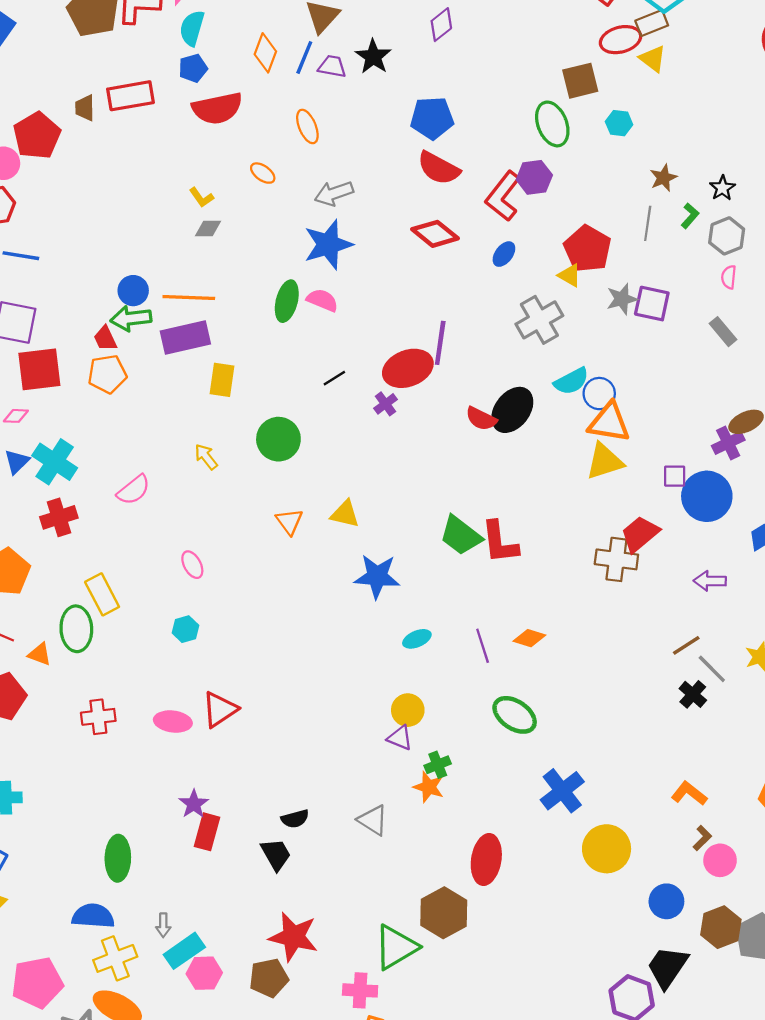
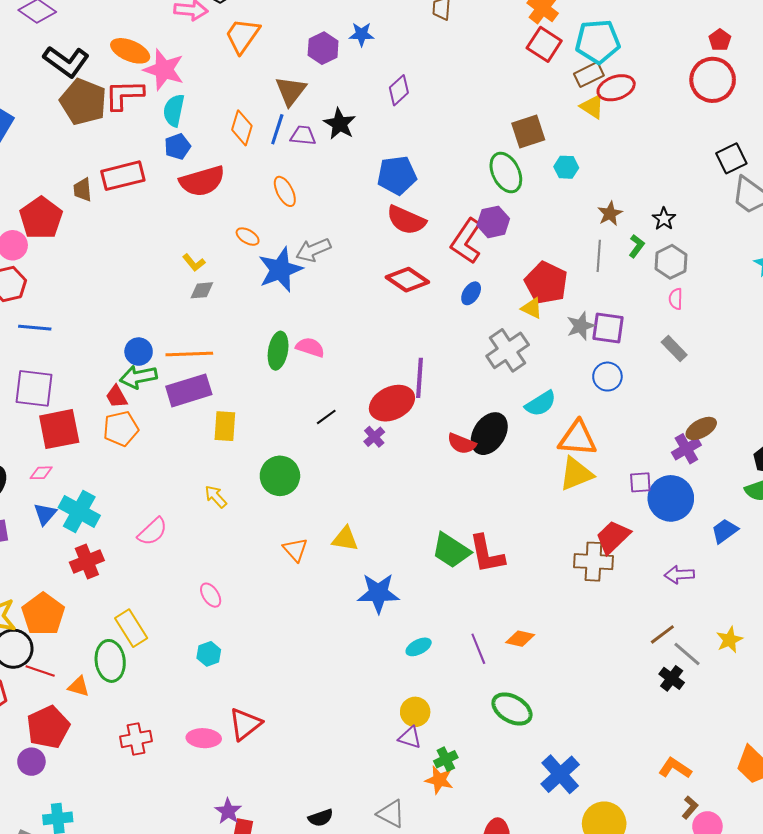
red ellipse: (620, 40) -> (616, 88), moved
blue star: (328, 245) -> (280, 270), moved
blue circle: (599, 394) -> (607, 377), moved

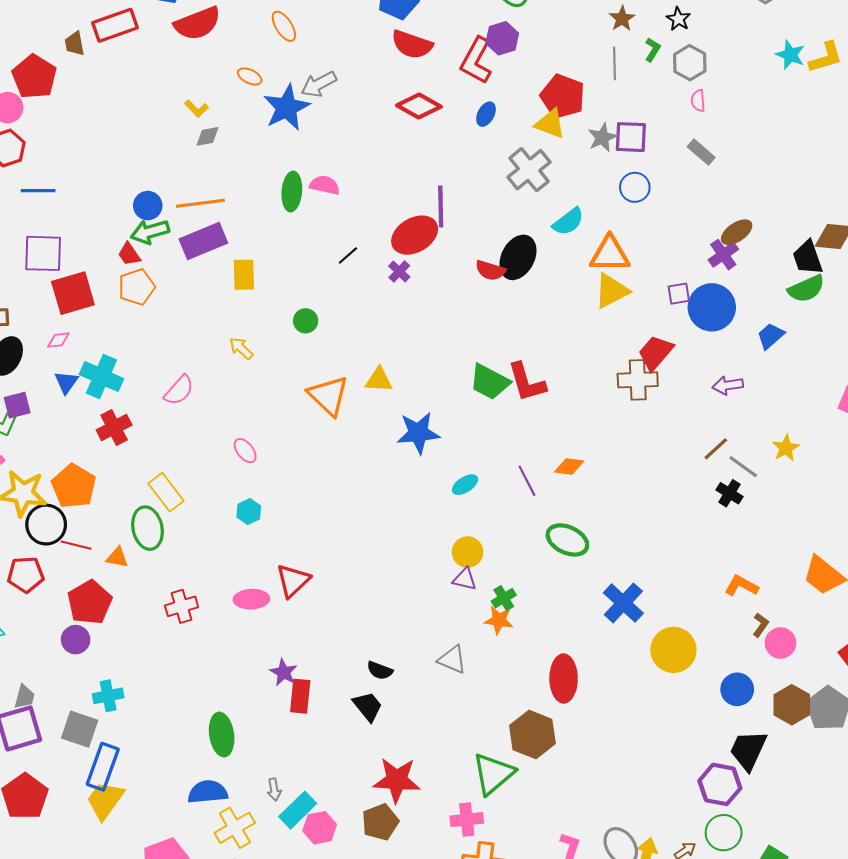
yellow triangle: (532, 308) -> (550, 124), size x1.4
green circle: (280, 476) -> (306, 321), size x0.6
orange triangle: (295, 550) -> (328, 396), size x1.6
black semicircle: (321, 818) -> (380, 670), turned 45

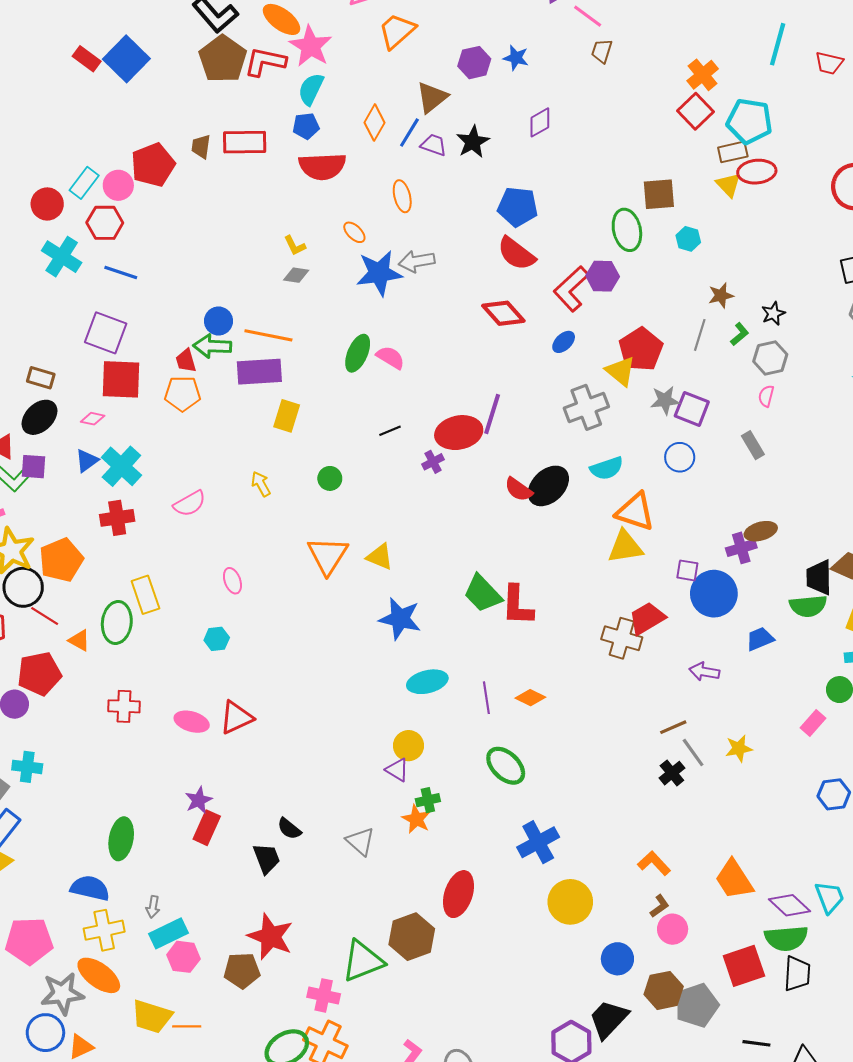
cyan ellipse: (465, 485) -> (427, 682), size x1.5

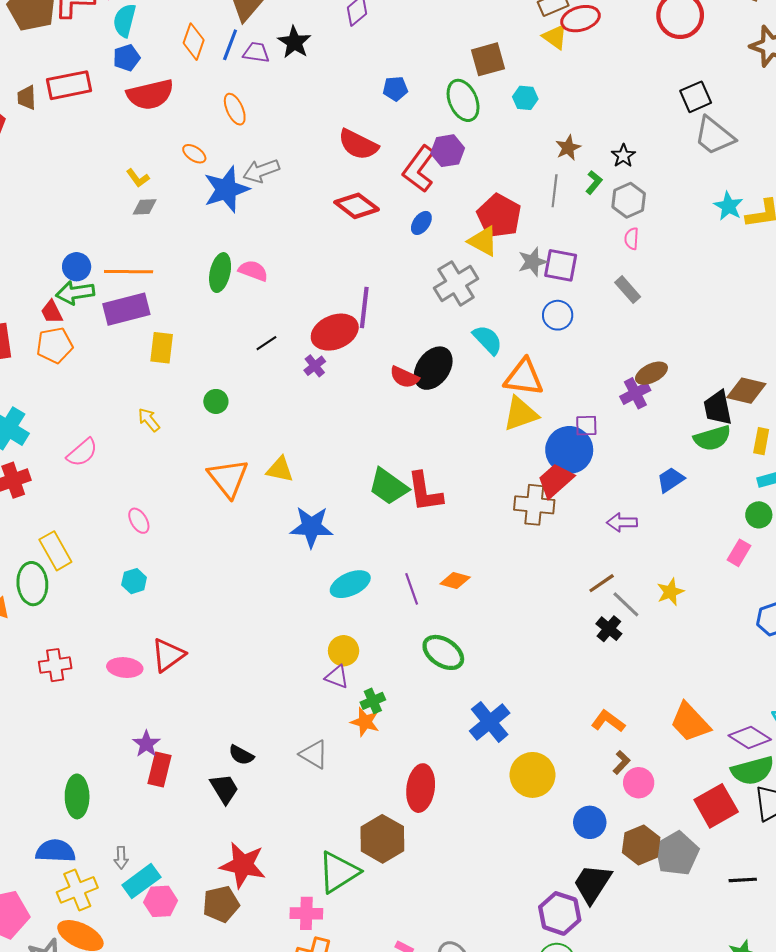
blue pentagon: (518, 207) -> (395, 89), moved, size x0.6
cyan semicircle: (607, 468) -> (488, 340), turned -104
blue circle: (714, 594) -> (569, 450), moved

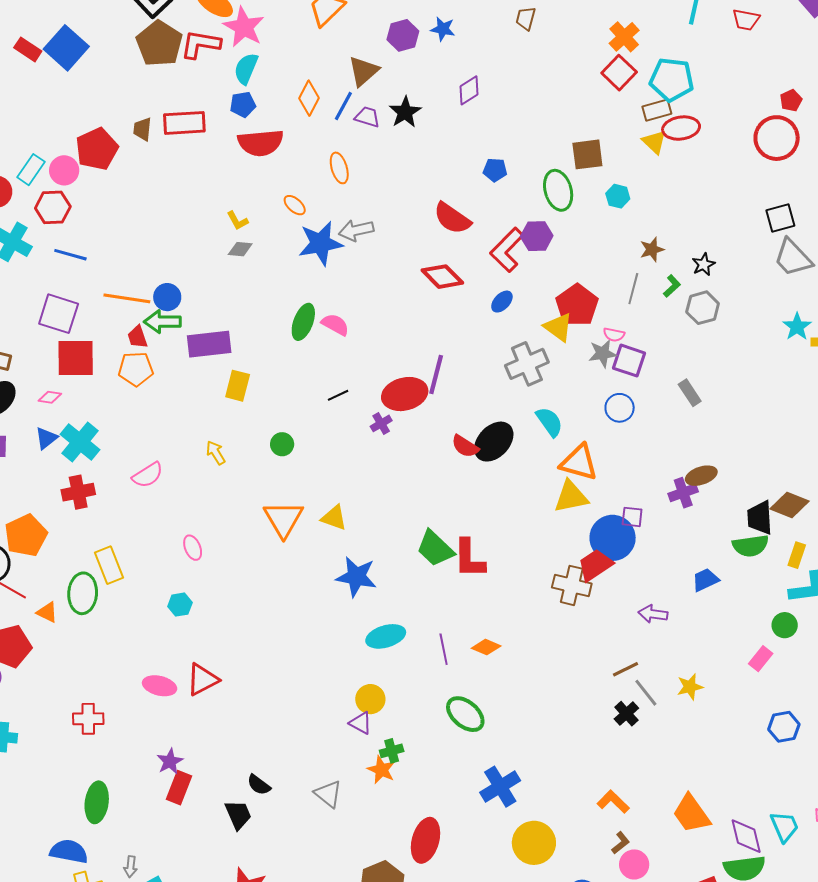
pink semicircle: (632, 239) -> (614, 335), moved, turned -90
orange line: (129, 272) -> (127, 298), moved
red cross: (55, 665) -> (88, 719), moved
purple diamond: (750, 737) -> (746, 836), turned 36

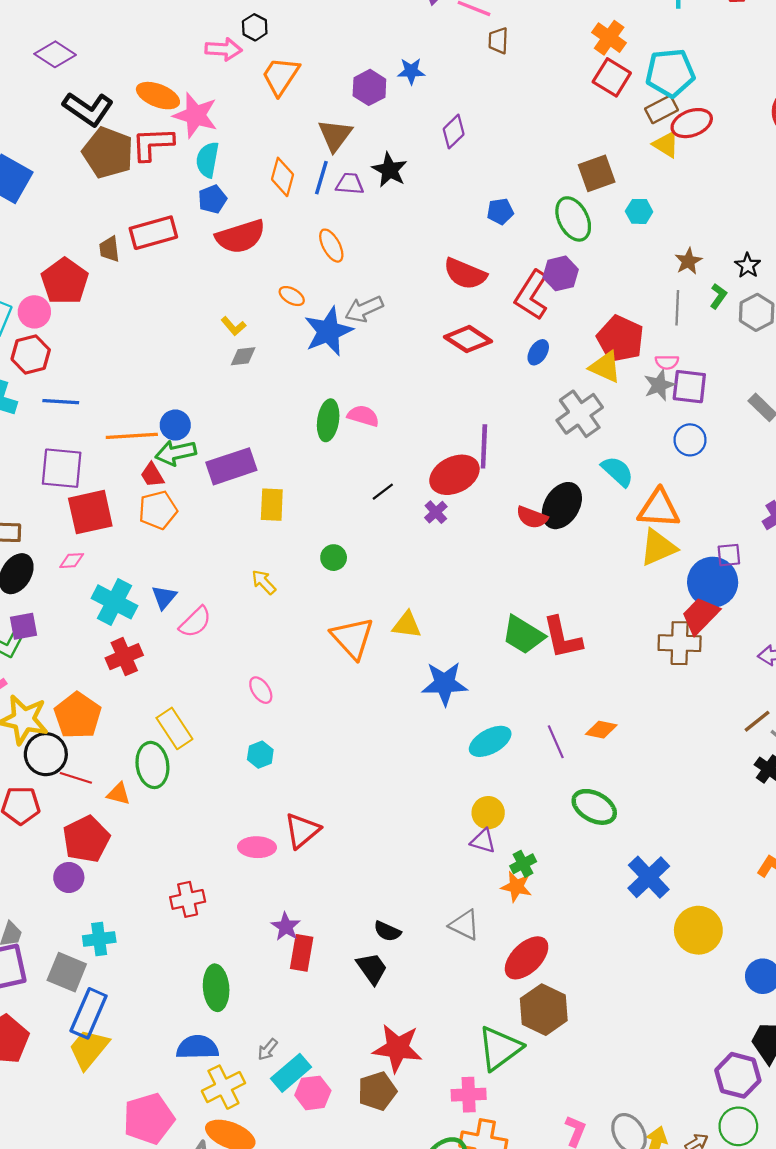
blue triangle: (46, 438) -> (164, 597), moved
red ellipse: (426, 840) -> (527, 958), moved, turned 42
gray arrow: (131, 867) -> (268, 1049), turned 45

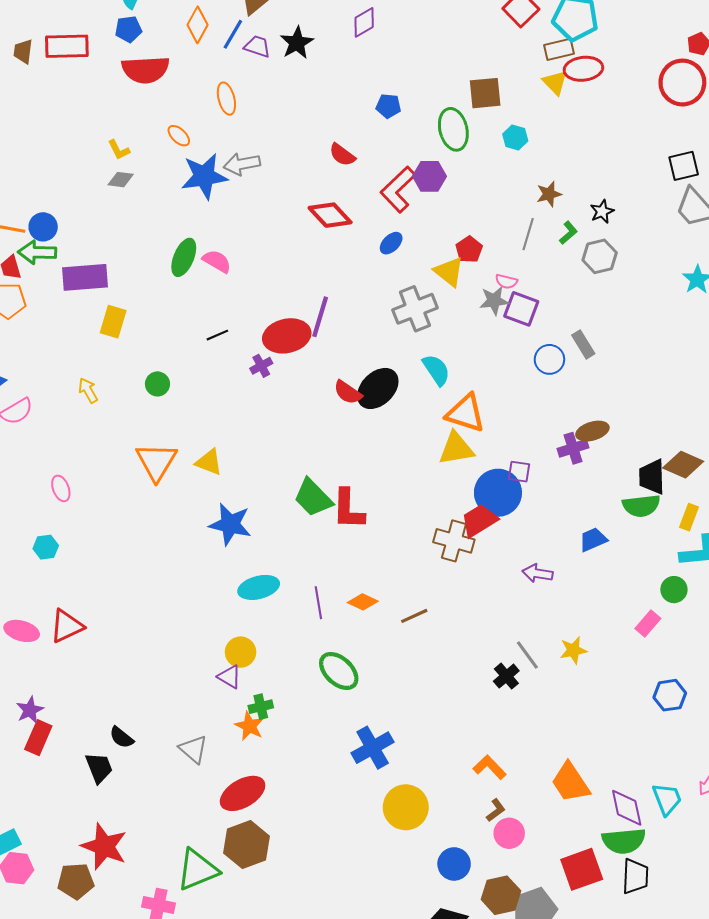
red semicircle: (465, 274) -> (342, 155), size x0.7
red pentagon: (620, 339) -> (469, 250), size x0.6
blue circle: (690, 440) -> (549, 359), moved
brown line: (757, 721) -> (414, 616), moved

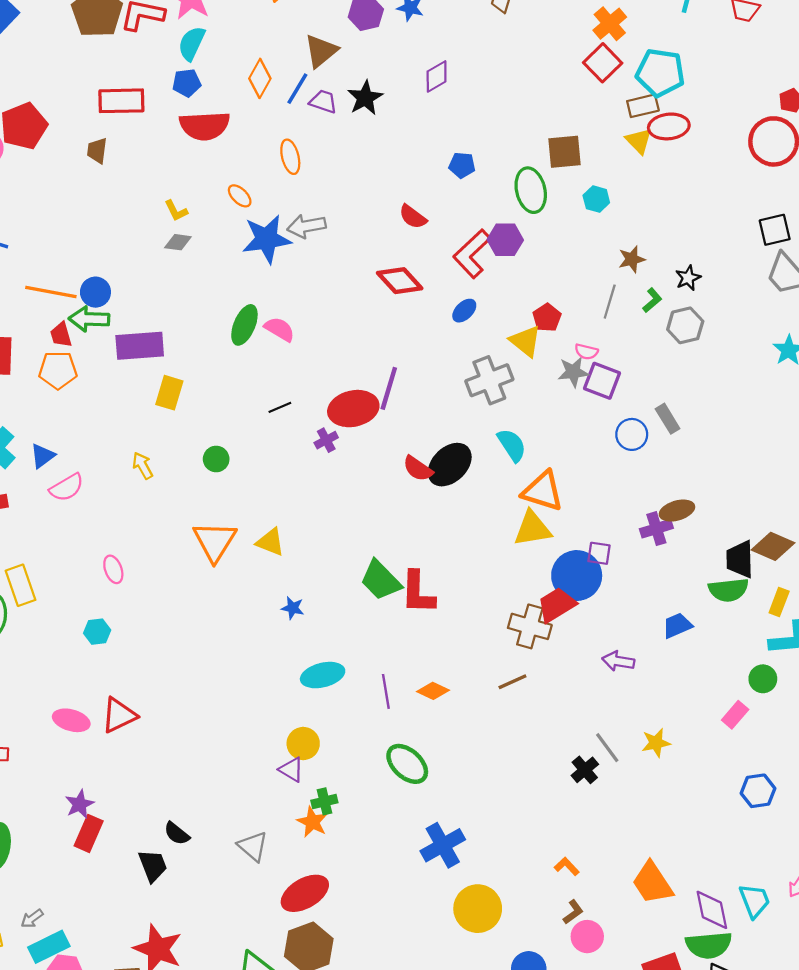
brown trapezoid: (23, 51) -> (97, 151), moved
blue star: (230, 524) -> (293, 608), size x0.5
brown line: (414, 616) -> (512, 682), moved
orange L-shape: (490, 767) -> (567, 866), size x0.7

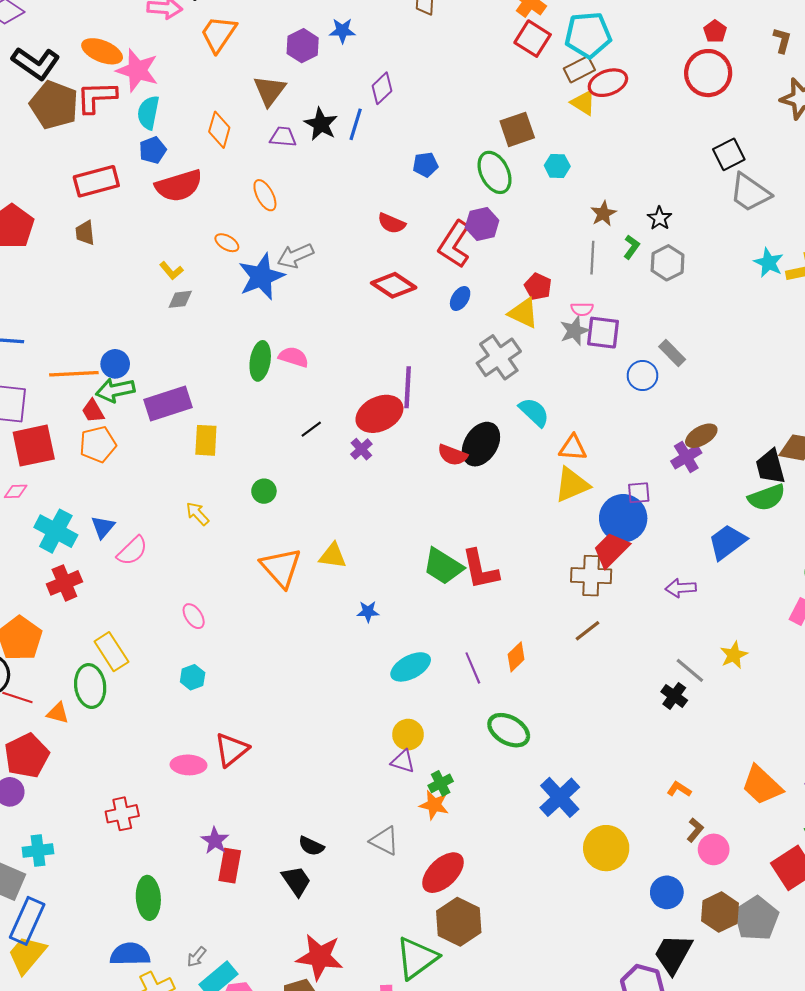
blue line: (297, 89) -> (356, 124), moved
orange triangle: (543, 491) -> (573, 448), size x0.7
blue trapezoid: (677, 626) -> (727, 542), size x1.4
orange diamond: (433, 691) -> (516, 657), turned -56

